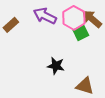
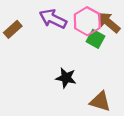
green square: (81, 33) -> (95, 39), turned -35

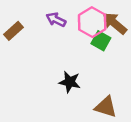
purple arrow: (53, 19) -> (56, 20), size x0.7

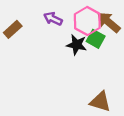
black star: (70, 82) -> (77, 45), moved

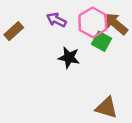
black star: (77, 45) -> (69, 57), moved

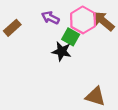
green square: (102, 41) -> (71, 37), moved

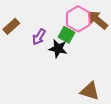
purple arrow: (50, 18) -> (39, 37), moved, turned -84

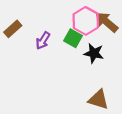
black star: (58, 49) -> (94, 53), moved

